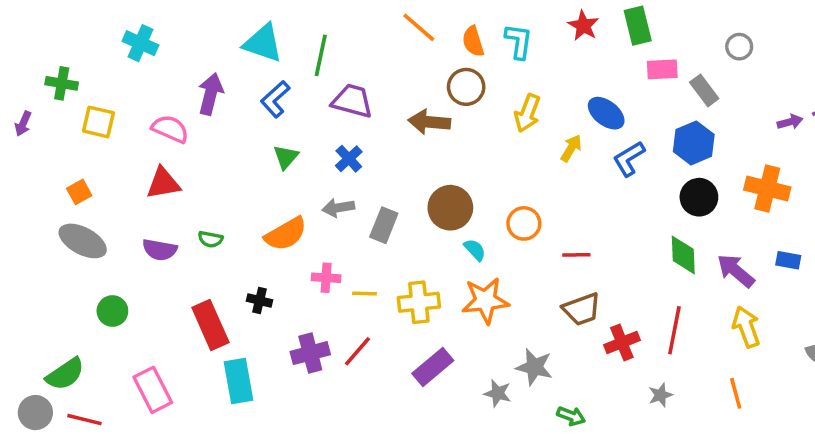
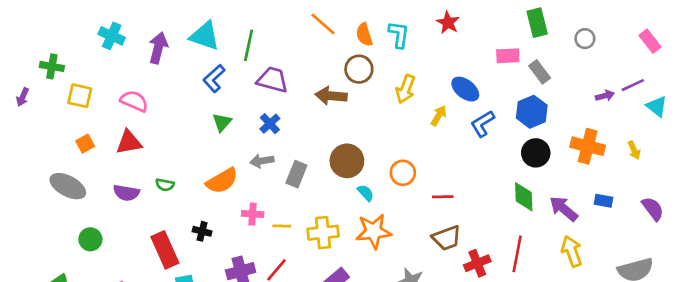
green rectangle: (638, 26) -> (537, 23), moved
gray circle: (739, 47) -> (585, 39), moved
purple arrow: (210, 94) -> (158, 48), moved
orange square: (79, 192) -> (85, 144), moved

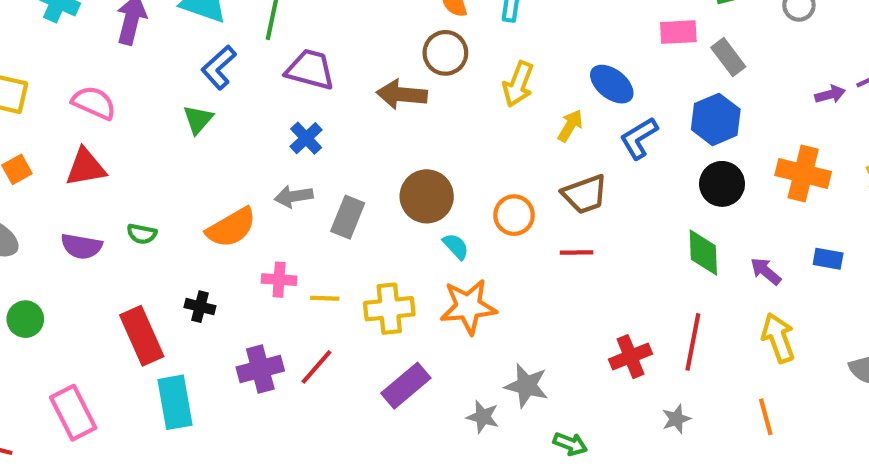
green triangle: (222, 122) -> (198, 119), moved
purple arrow: (564, 209) -> (766, 271), size x0.7
brown trapezoid: (447, 238) -> (585, 194), moved

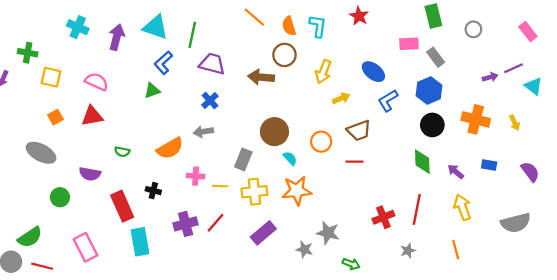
green triangle: (198, 119) -> (152, 90), turned 30
yellow arrow: (570, 126) -> (341, 98), moved, turned 36
gray rectangle: (348, 217) -> (243, 159), moved
purple semicircle: (81, 246) -> (90, 174), moved

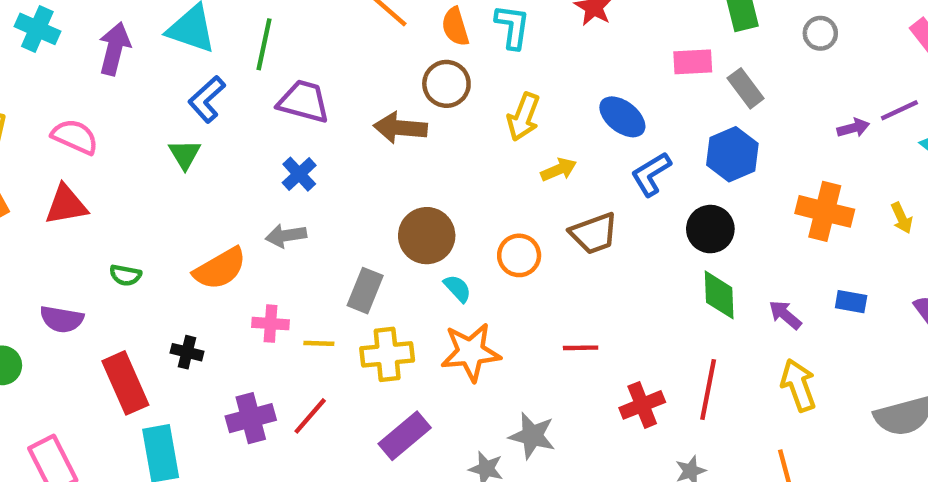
green triangle: (152, 90) -> (185, 154), turned -42
black circle: (432, 125) -> (710, 229), moved
red line: (355, 162) -> (581, 348), moved

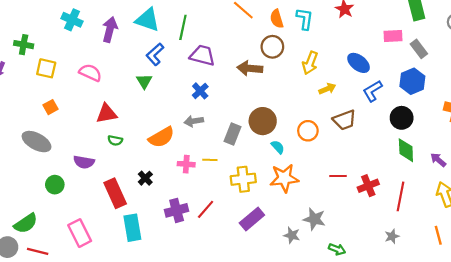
red triangle: (66, 205) -> (107, 114), moved
gray rectangle: (365, 291) -> (233, 134), moved
yellow line: (319, 343) -> (210, 160), moved
black cross: (187, 352) -> (145, 178), turned 32
red cross: (642, 405) -> (368, 186), moved

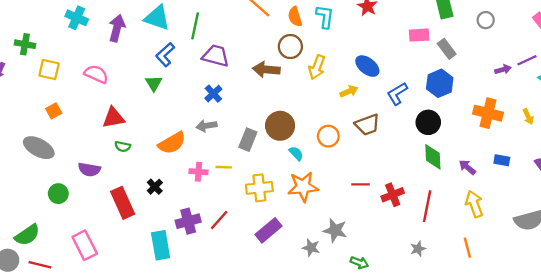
yellow arrow: (310, 63) -> (317, 67), moved
blue ellipse: (359, 63) -> (367, 66), moved
cyan rectangle: (132, 228) -> (161, 245), moved

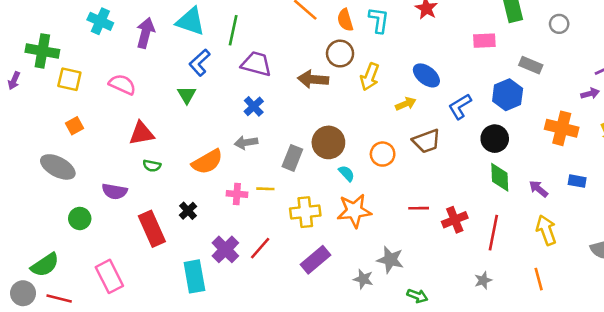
green cross: (25, 44) -> (42, 51), size x1.4
gray rectangle: (447, 49) -> (531, 65), moved, turned -30
purple arrow: (503, 69) -> (590, 93), moved
purple cross: (188, 221) -> (225, 249), turned -30

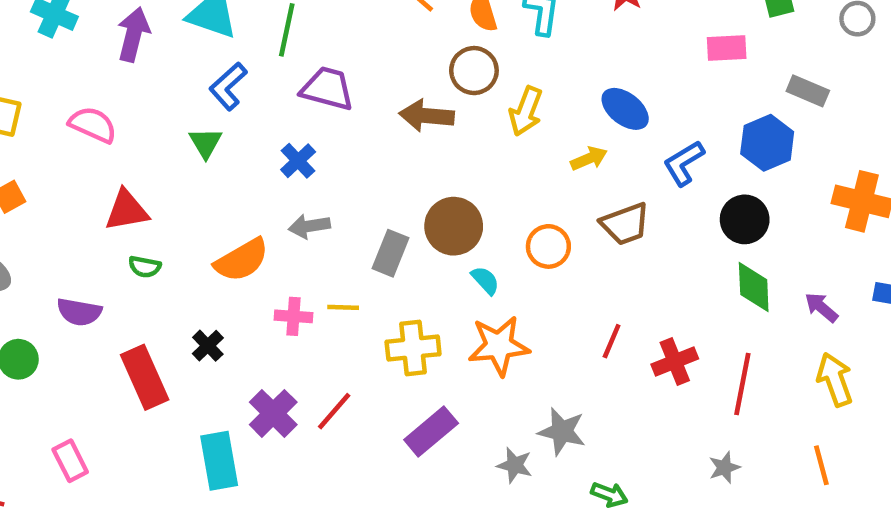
blue cross: (254, 106) -> (298, 161), moved
red line: (419, 208) -> (612, 341), turned -66
pink rectangle: (109, 276) -> (70, 461), size x0.7

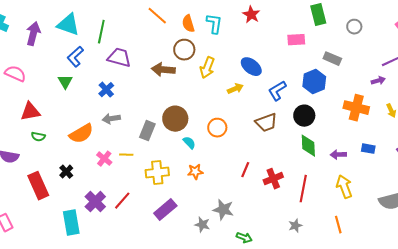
brown trapezoid: (625, 224) -> (266, 123), moved
purple arrow: (821, 307) -> (338, 155), turned -42
pink cross: (294, 316) -> (104, 159), turned 35
orange star: (499, 346) -> (195, 172), size x0.6

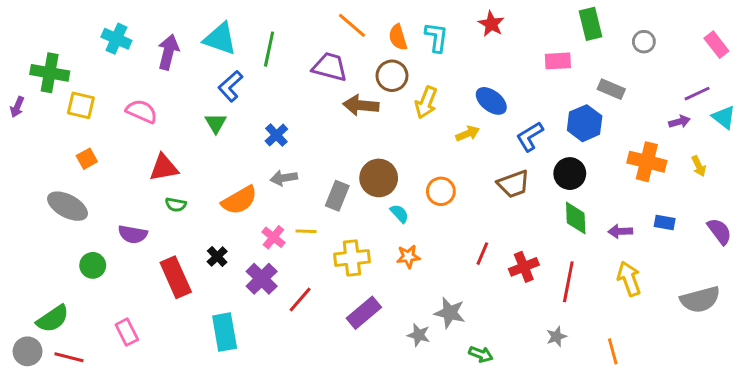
purple trapezoid: (119, 58) -> (330, 67), moved
purple cross: (95, 202) -> (262, 279), moved
orange line: (338, 225) -> (613, 351), moved

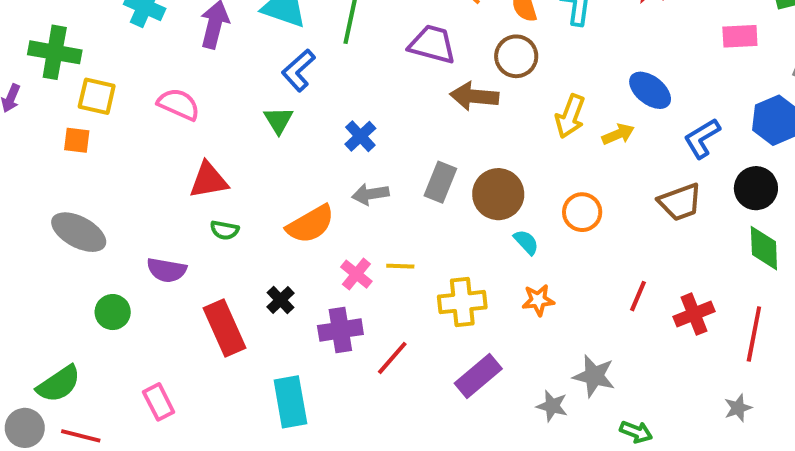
yellow arrow: (426, 102) -> (570, 116), moved
orange square: (87, 159) -> (77, 140), moved, turned 36
gray rectangle: (337, 196) -> (440, 182), moved
purple cross: (262, 279) -> (340, 330), turned 36

